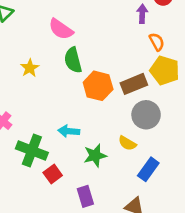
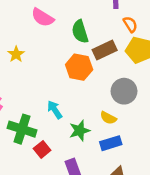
green semicircle: (73, 60) -> (80, 32), moved
brown rectangle: (134, 84) -> (105, 50), moved
cyan arrow: (69, 131) -> (55, 110), turned 54
blue rectangle: (148, 169) -> (111, 143), moved, turned 40

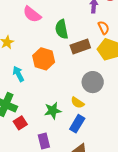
orange hexagon: (79, 67) -> (44, 59), moved
cyan arrow: (55, 110) -> (18, 74), moved
blue rectangle: (111, 143) -> (77, 124), turned -48

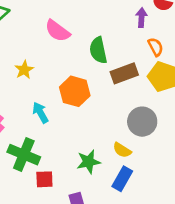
red square: (20, 123) -> (44, 179), turned 32

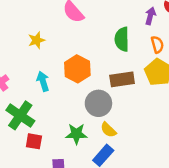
green semicircle: (98, 50) -> (122, 39), moved
brown rectangle: (124, 73) -> (122, 79), moved
gray circle: (142, 122) -> (98, 103), moved

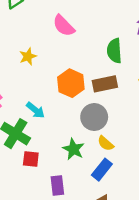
brown rectangle: (122, 79) -> (105, 84), moved
cyan arrow: (43, 81) -> (35, 110), moved, turned 150
green star: (76, 134) -> (73, 149), turned 30

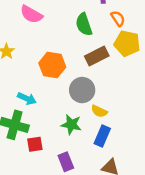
brown rectangle: (105, 84) -> (97, 56), moved

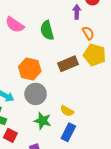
green semicircle: (84, 24) -> (47, 30), moved
gray circle: (82, 90) -> (36, 94), moved
red square: (35, 144) -> (10, 135), turned 32

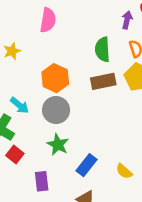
pink semicircle: (15, 25) -> (48, 20), turned -126
green semicircle: (47, 30) -> (102, 49), moved
yellow semicircle: (67, 111) -> (124, 171), moved

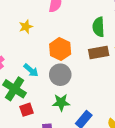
green star: (58, 145) -> (61, 102), turned -30
red square: (15, 155) -> (26, 110), turned 32

